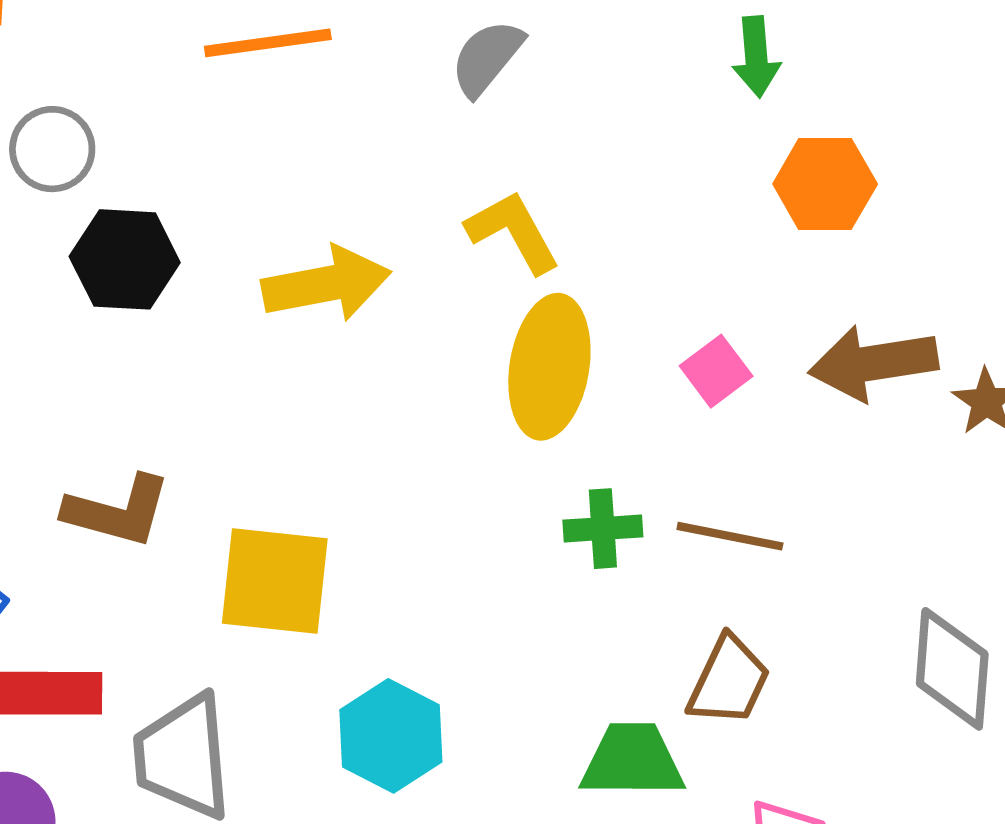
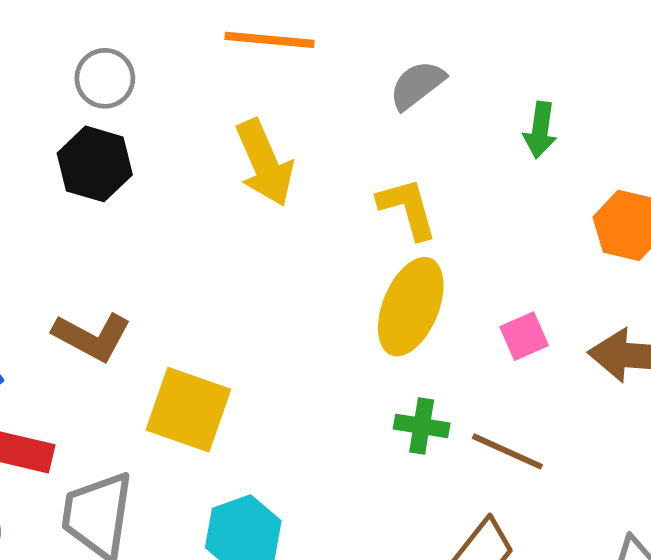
green arrow: (756, 57) -> (540, 130), moved
black hexagon: (125, 259) -> (95, 164), moved
yellow arrow: (326, 284) -> (264, 163), moved, turned 64

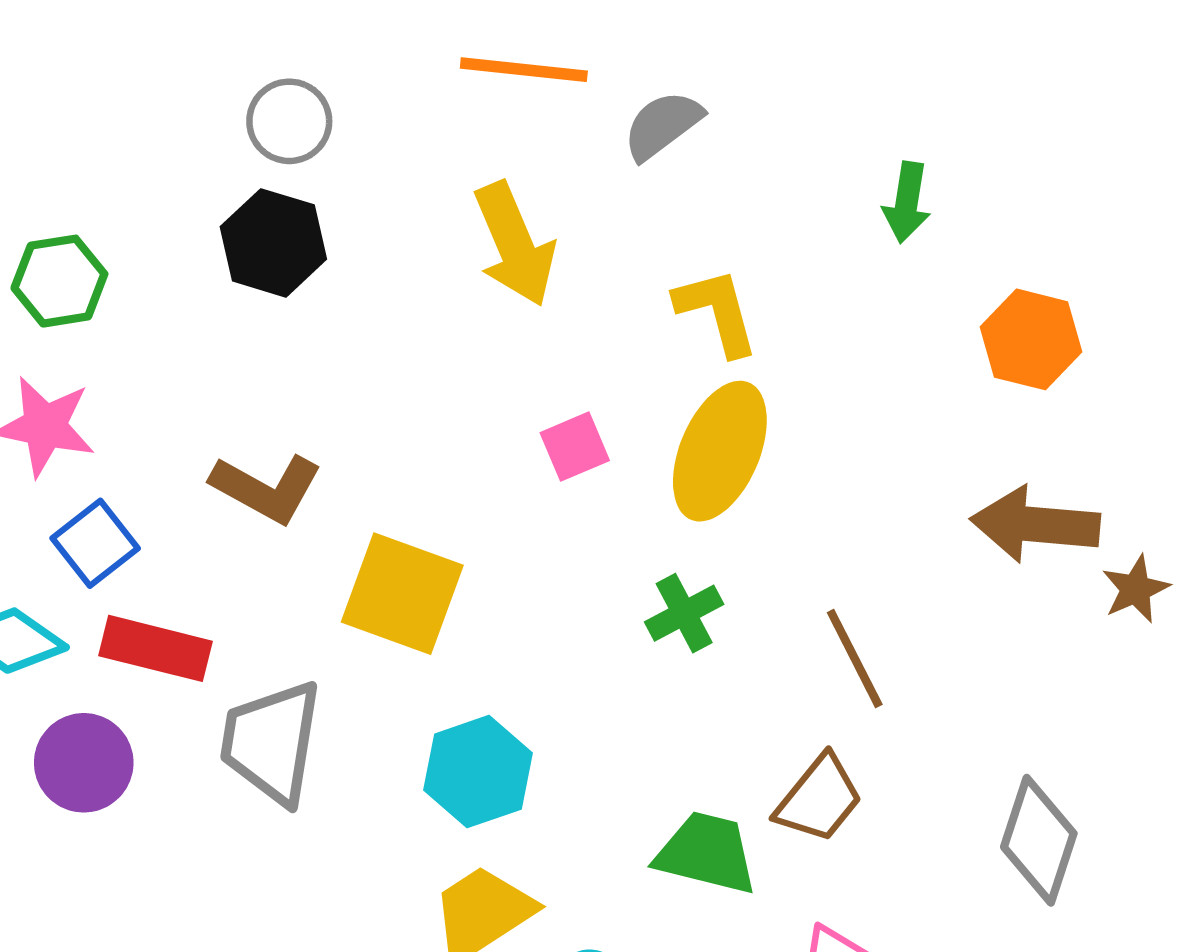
gray semicircle: (417, 85) -> (663, 125), moved
pink square: (524, 336) -> (575, 447), moved
green cross: (422, 426) -> (684, 613), moved, turned -38
brown line: (507, 451) -> (855, 659), turned 38

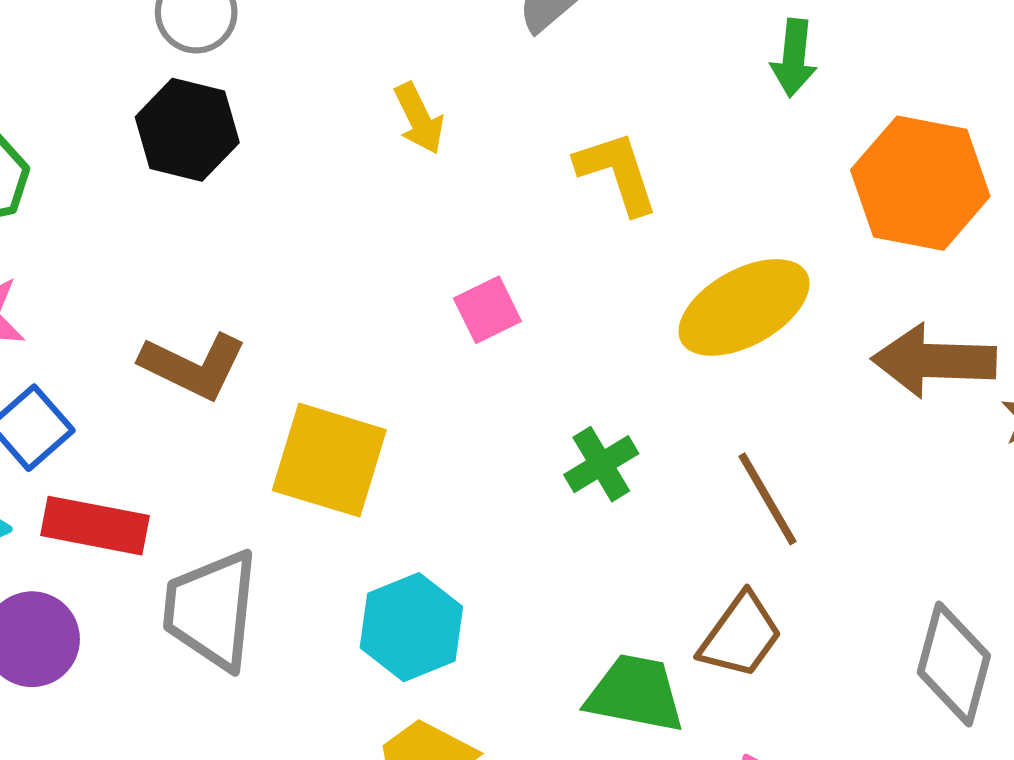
yellow arrow: (515, 244) -> (419, 118), size x0.6
orange hexagon: (1031, 339) -> (920, 183), size x1.4
yellow ellipse: (720, 451) -> (744, 307), moved, turned 41

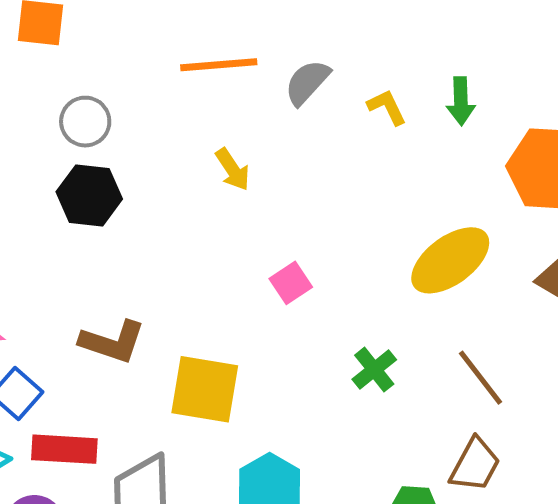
yellow L-shape: (617, 173) -> (387, 107), moved, size x0.7

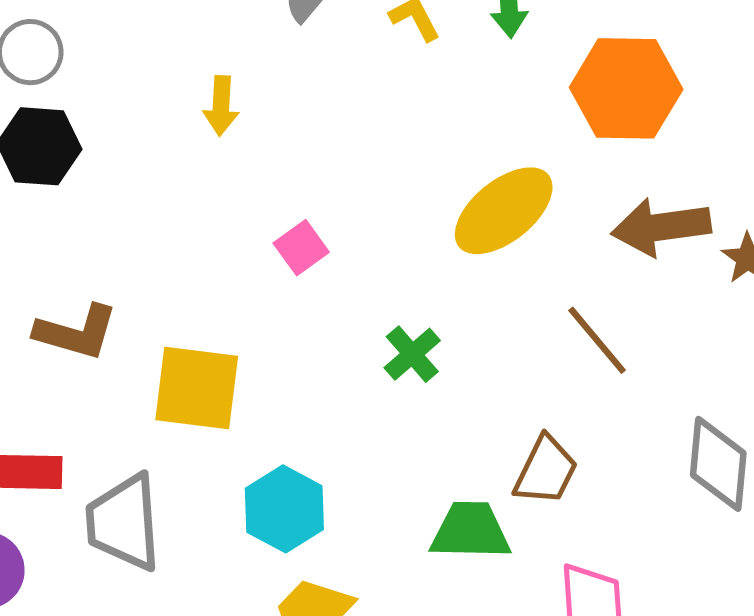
yellow arrow: (233, 169) -> (221, 106), turned 39
brown line: (481, 378) -> (597, 340), moved

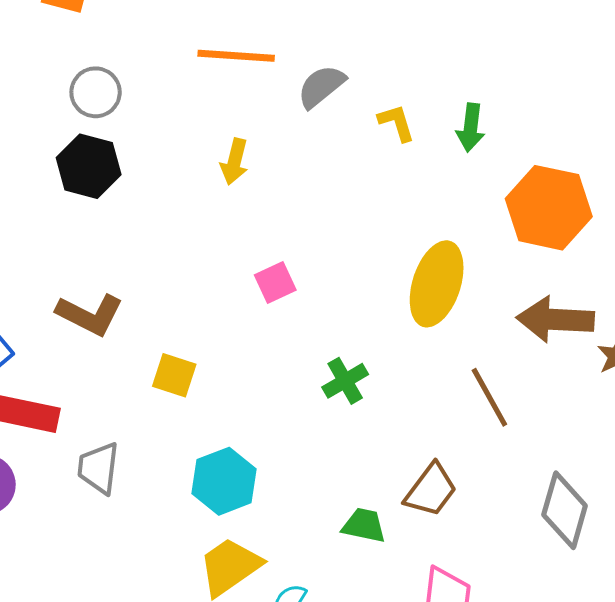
yellow ellipse: (504, 211) -> (437, 284), turned -44
yellow square: (197, 388) -> (174, 375), size x0.6
gray trapezoid: (124, 522) -> (98, 468), size x0.7
green trapezoid: (470, 531) -> (364, 525), size x0.7

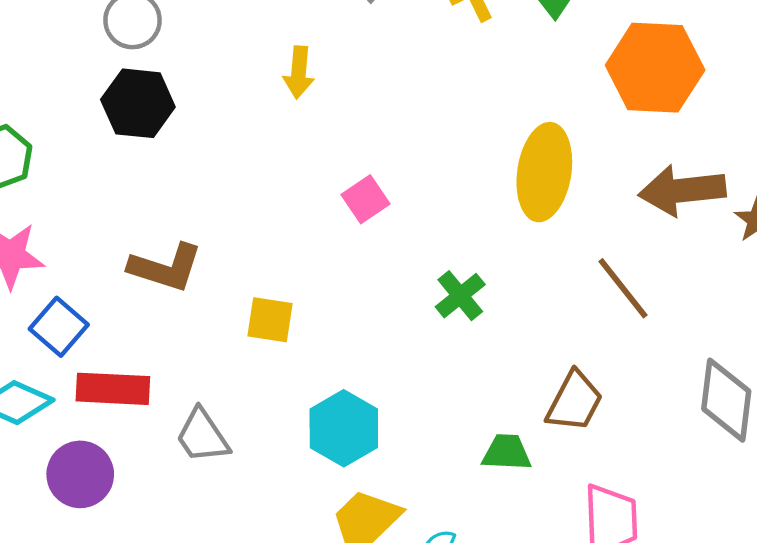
gray trapezoid: (98, 468) -> (202, 436), turned -32

